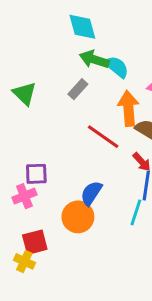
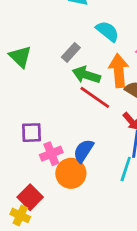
green arrow: (94, 59) -> (86, 75), moved
pink cross: (24, 196) -> (51, 154), moved
red square: (35, 242) -> (30, 197), turned -30

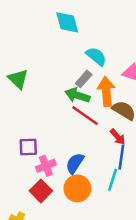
gray rectangle: (71, 52) -> (84, 79), moved
orange circle: (71, 173) -> (77, 188), moved
red square: (30, 197) -> (41, 191), moved

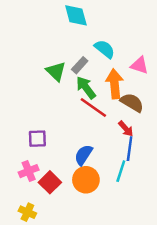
green triangle: (18, 79) -> (56, 71), moved
gray rectangle: (84, 79) -> (80, 65), moved
green arrow: (77, 95) -> (86, 88), turned 35
pink cross: (46, 166) -> (29, 171), moved

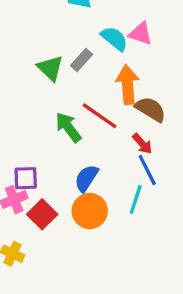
pink triangle: (139, 65) -> (141, 34), moved
green arrow: (86, 88) -> (68, 127), moved
purple square: (37, 139) -> (26, 178), moved
blue line: (130, 149) -> (147, 170), turned -35

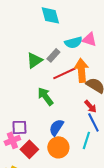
cyan semicircle: (114, 39) -> (73, 42), turned 126
green triangle: (50, 68) -> (34, 60), turned 42
red line: (100, 116) -> (64, 73), moved, turned -60

